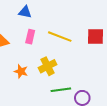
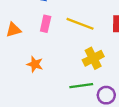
yellow cross: (48, 66) -> (93, 58), moved

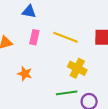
yellow cross: (93, 58) -> (77, 68), turned -36

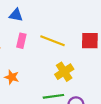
yellow cross: (77, 68) -> (64, 72), turned 30

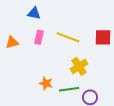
orange star: (12, 77) -> (46, 83), moved

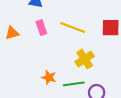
pink rectangle: (39, 37) -> (41, 28), turned -32

